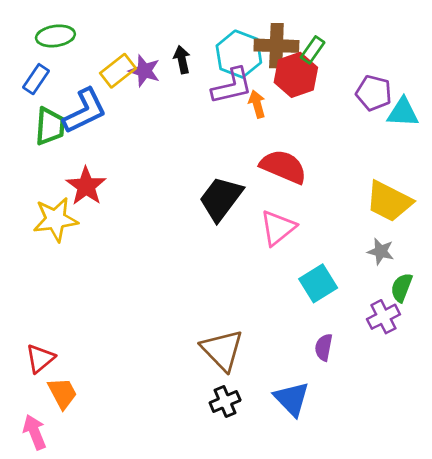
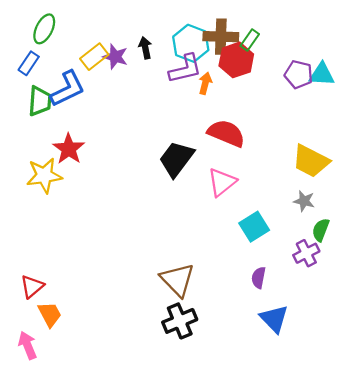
green ellipse: (55, 36) -> (44, 29), turned -56
orange arrow: (257, 104) -> (205, 83), turned 30
cyan triangle: (403, 112) -> (322, 74), moved
blue triangle: (292, 399) -> (274, 319), moved
black cross: (225, 402) -> (180, 321), size x1.4

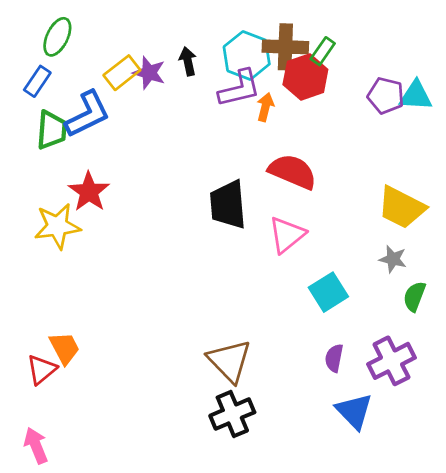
black trapezoid: (176, 159) -> (228, 205), turned -42
purple cross: (306, 253) -> (391, 361), moved, size x1.4
orange trapezoid: (50, 314) -> (65, 348), moved

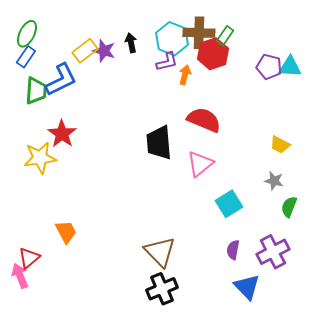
green ellipse: (57, 37) -> (27, 34), moved
purple L-shape: (239, 88) -> (167, 62), size x0.7
yellow trapezoid: (402, 207) -> (280, 145), size x0.6
orange trapezoid: (65, 348) -> (66, 232), moved
pink arrow: (36, 446) -> (20, 276), moved

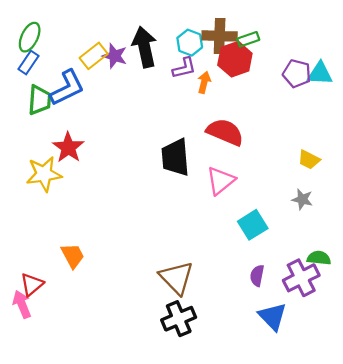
green rectangle: (225, 36) -> (248, 39), turned 36
cyan hexagon: (172, 39) -> (190, 43), size x0.7
black arrow: (131, 43) -> (144, 47), size x1.8
green semicircle: (289, 207) -> (319, 258), moved, turned 75

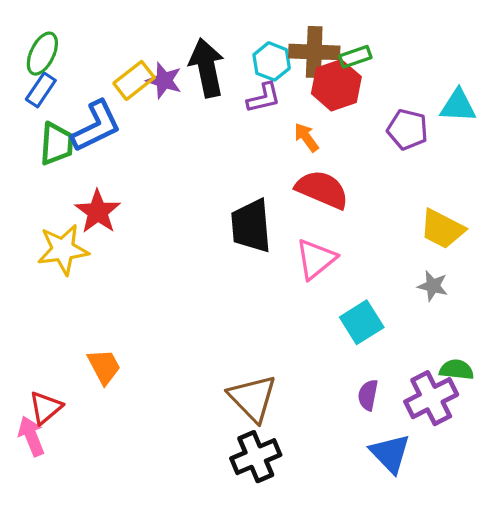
purple pentagon: (297, 74) -> (407, 129), moved
orange arrow: (204, 82) -> (306, 137), moved, turned -50
yellow trapezoid: (309, 160) -> (442, 229), size x1.4

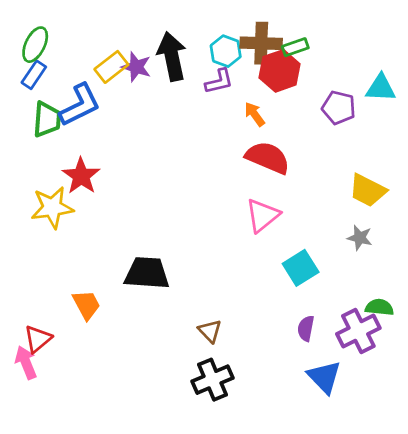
black trapezoid: (251, 226) -> (147, 273), moved, turned 99
brown triangle: (253, 398) -> (210, 331), size x0.6

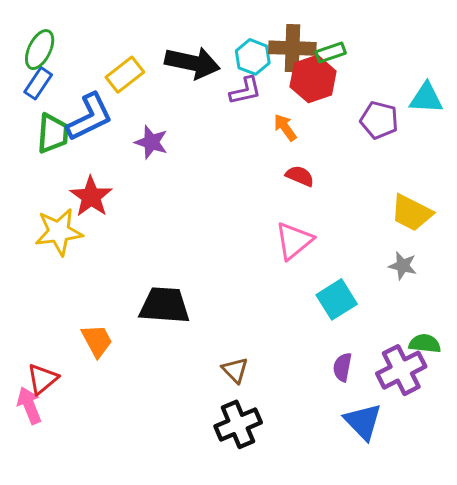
black arrow: (172, 56) -> (192, 63), turned 114
purple star: (136, 67) -> (151, 142), moved
red semicircle: (268, 158) -> (300, 176), size x0.6

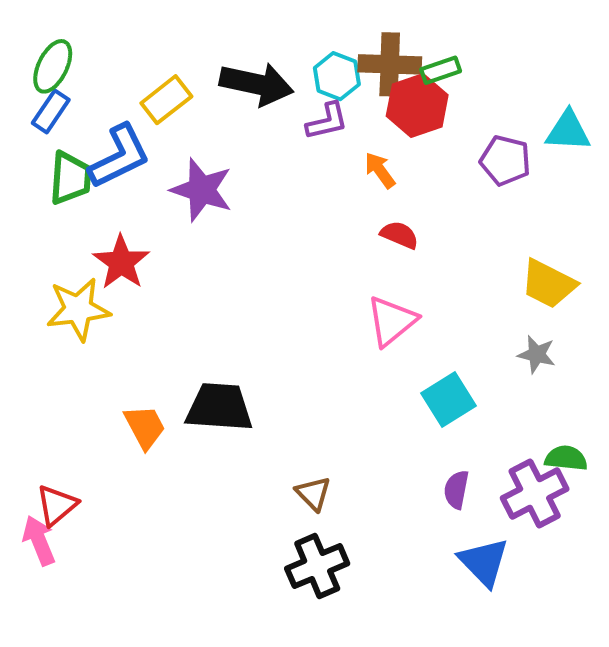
purple star: (151, 142) -> (202, 190), size x1.4
orange trapezoid: (97, 341) -> (145, 427), moved

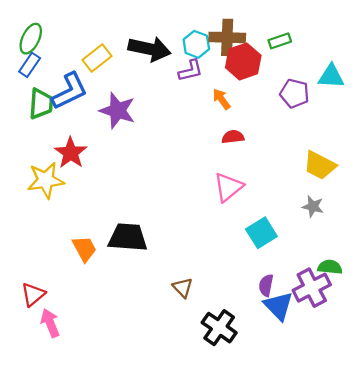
green rectangle: (441, 70) -> (280, 41), moved
red semicircle: (400, 235) -> (233, 137), turned -30
pink arrow: (39, 541) -> (50, 323), moved
blue triangle: (484, 562) -> (279, 306), moved
black cross: (317, 566) -> (219, 328), moved, turned -32

